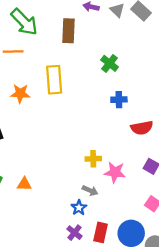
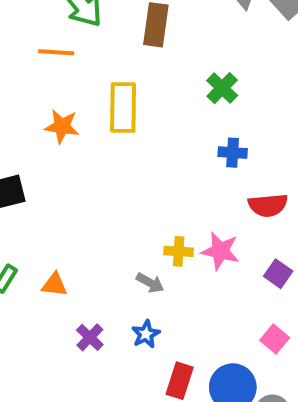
pink star: (115, 172) -> (220, 251), moved
gray arrow: (90, 191) -> (150, 283), moved
purple cross: (74, 233) -> (90, 337), moved

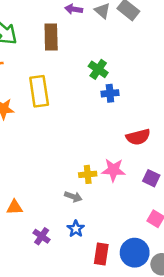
blue cross: (233, 153) -> (110, 93), moved

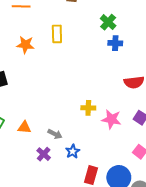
yellow rectangle: (39, 91) -> (57, 34), size x0.7
pink star: (113, 170) -> (111, 119), moved
gray arrow: (73, 197) -> (55, 134), moved

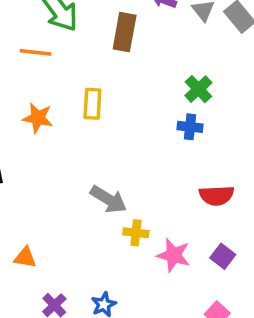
green cross: (108, 22) -> (198, 89), moved
gray arrow: (55, 134) -> (108, 199), moved, size x1.5

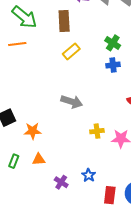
yellow rectangle: (92, 104) -> (71, 51), moved, turned 60
orange star: (38, 118) -> (33, 131), moved
gray arrow: (108, 199) -> (72, 102), moved

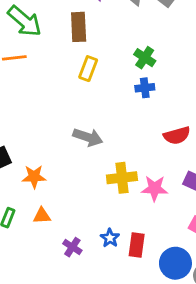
yellow rectangle: (71, 51) -> (88, 69), turned -30
yellow cross: (97, 131) -> (122, 178), size x1.5
red rectangle: (110, 195) -> (137, 245), moved

